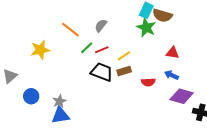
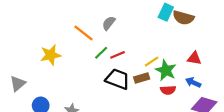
gray semicircle: (101, 26) -> (109, 23), moved
green star: (146, 28) -> (166, 70), moved
yellow line: (124, 56) -> (152, 62), moved

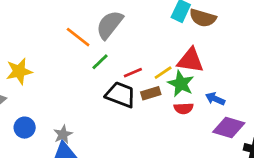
gray semicircle: (109, 23) -> (110, 25), size x1.6
yellow star: (51, 55) -> (19, 71), moved
red line: (118, 55) -> (133, 73), moved
red triangle: (194, 58) -> (190, 60), moved, size x1.5

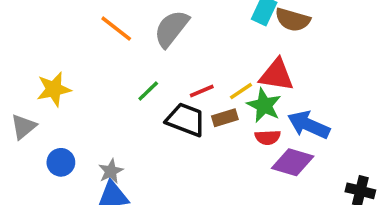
orange line: (78, 37) -> (116, 29), moved
green line: (100, 62) -> (148, 91), moved
blue arrow: (215, 99) -> (309, 125), size x1.6
purple diamond: (229, 128) -> (293, 162), moved

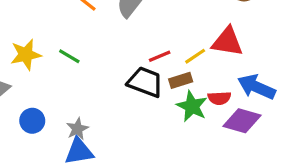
green line: (148, 91) -> (69, 56), moved, turned 75
green star: (264, 105) -> (192, 106), moved

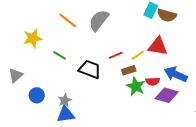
yellow star: (26, 55) -> (33, 38), moved
black trapezoid: (145, 82) -> (90, 69), moved

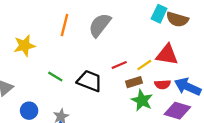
orange line: (68, 20) -> (64, 25), turned 66
green line: (60, 55) -> (55, 76), moved
red semicircle: (153, 81) -> (163, 84), moved

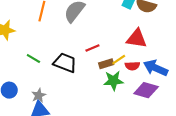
yellow line: (144, 65) -> (119, 60), moved
green star: (142, 100) -> (113, 81), turned -30

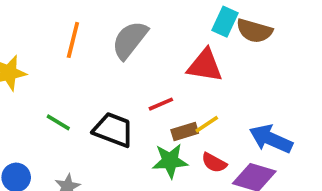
red triangle: (137, 38) -> (205, 66), moved
red semicircle: (132, 66) -> (214, 163), moved, turned 32
green star: (113, 81) -> (170, 161), moved

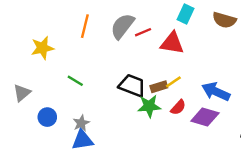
brown semicircle: (254, 31) -> (224, 20), moved
red line: (161, 104) -> (143, 32), moved
black trapezoid: (113, 130) -> (132, 86), moved
red semicircle: (214, 163) -> (178, 107), turned -77

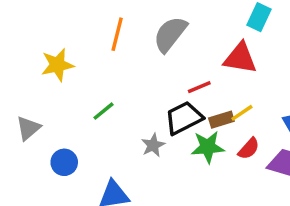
red line: (143, 32) -> (199, 87), moved
green line: (75, 81) -> (103, 111), turned -70
black trapezoid: (132, 86) -> (184, 118), turned -48
gray star: (81, 123) -> (153, 145), moved

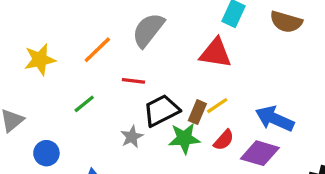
orange line: (117, 34) -> (97, 50), moved, turned 32
red line: (199, 87) -> (133, 81), moved, turned 30
brown rectangle: (221, 120) -> (197, 112), turned -50

